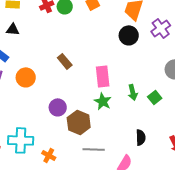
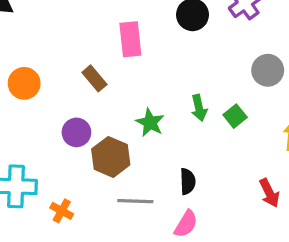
brown rectangle: (65, 61) -> (94, 78), moved
pink rectangle: (103, 76) -> (130, 39), moved
black semicircle: (141, 137) -> (188, 181), moved

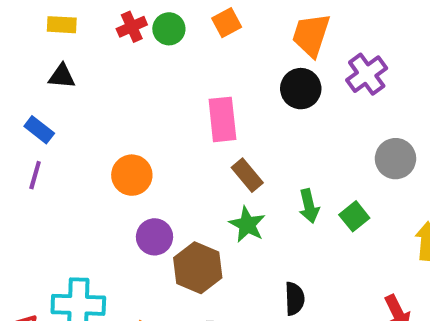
brown rectangle: (94, 78) -> (247, 175), moved
orange circle: (24, 83) -> (132, 175), moved

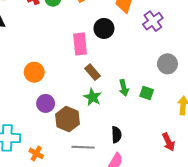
black circle: (301, 89) -> (104, 28), moved
green square: (354, 216) -> (147, 93), turned -32

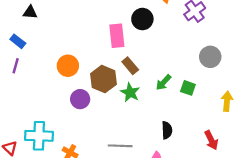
green arrow: (124, 88) -> (164, 82), turned 56
brown hexagon: (67, 119) -> (103, 79), moved
black semicircle: (116, 135) -> (167, 130), moved

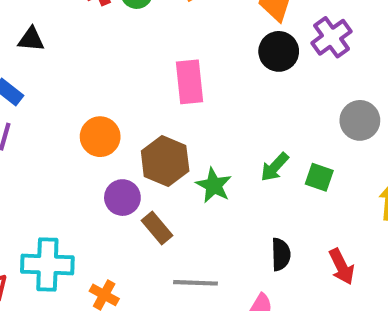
black circle: (142, 19) -> (279, 51), moved
brown rectangle: (130, 66) -> (157, 228), moved
red arrow: (211, 140) -> (342, 267), moved

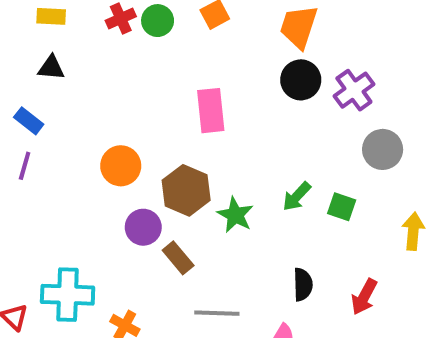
purple cross: (331, 37) -> (354, 90), moved
red arrow: (342, 267) -> (364, 297), turned 54

